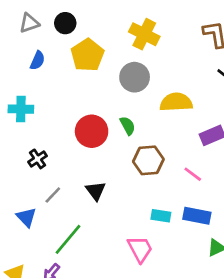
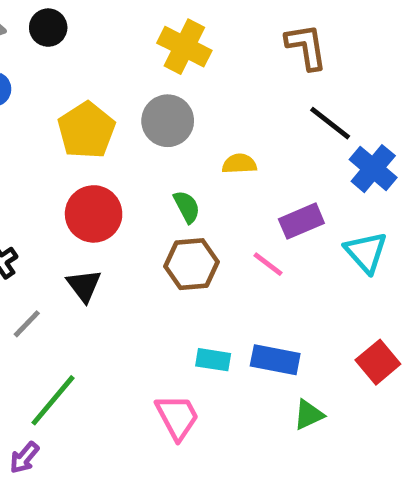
yellow pentagon: (87, 55) -> (86, 130), moved
yellow semicircle: (176, 102) -> (239, 164), size x0.6
green semicircle: (128, 126) -> (187, 207), moved
pink line: (193, 174) -> (268, 264), moved
black triangle: (96, 191) -> (84, 286), moved

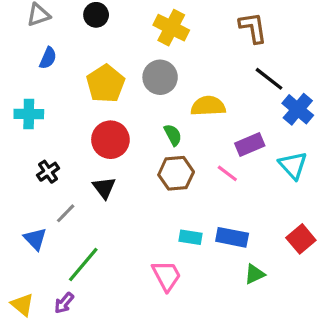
black circle: (48, 28) -> (96, 15), moved
yellow semicircle: (239, 164) -> (208, 106), size x1.5

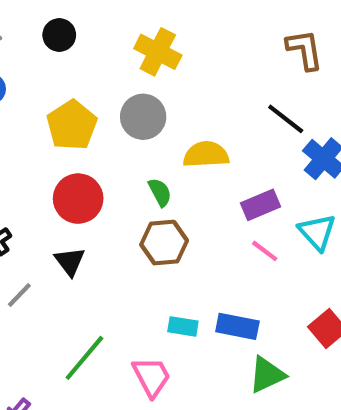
brown L-shape: (253, 28) -> (305, 50), moved
pink line: (227, 173) -> (265, 251), moved
green line: (83, 265) -> (84, 358), moved
green triangle: (255, 274) -> (267, 375), size x1.4

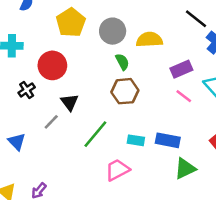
gray circle: (143, 117) -> (113, 31), moved
red circle: (78, 199) -> (52, 65), moved
gray line: (19, 295) -> (51, 122), moved
green line: (84, 358) -> (95, 134), moved
pink trapezoid: (152, 377) -> (117, 170), turned -90

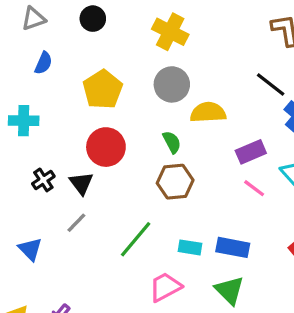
gray circle: (113, 31) -> (172, 84), moved
red circle: (52, 65) -> (106, 147), moved
black triangle: (70, 102) -> (81, 183), moved
green triangle: (185, 169) -> (229, 290), moved, turned -50

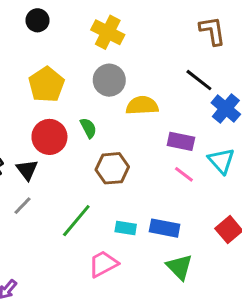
green semicircle: (172, 142) -> (88, 128), moved
purple rectangle: (251, 152) -> (181, 141), turned 35
green triangle: (229, 290) -> (179, 267), moved

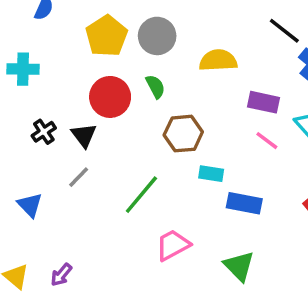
gray circle: (109, 80) -> (157, 36), moved
cyan rectangle: (126, 228) -> (211, 174), moved
green triangle: (179, 267) -> (239, 266), moved

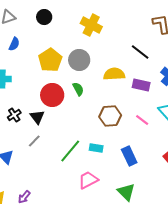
black line: (284, 31) -> (140, 52), moved
purple rectangle: (263, 102) -> (141, 85), moved
brown hexagon: (183, 134) -> (110, 116), moved
cyan rectangle: (211, 174) -> (96, 148), moved
blue rectangle: (244, 203) -> (129, 156), turned 54

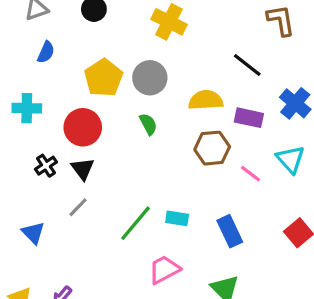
red circle: (52, 95) -> (83, 127), moved
brown hexagon: (110, 116) -> (212, 148), moved

